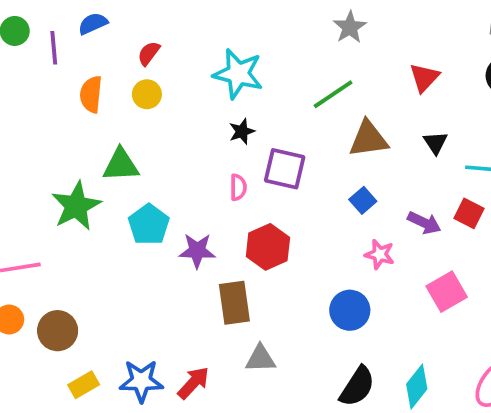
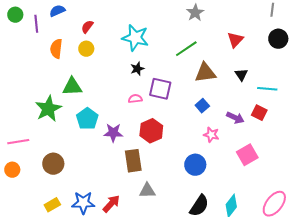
pink semicircle: (238, 187) -> (135, 99), turned -96
brown circle: (58, 331) -> (53, 164), moved

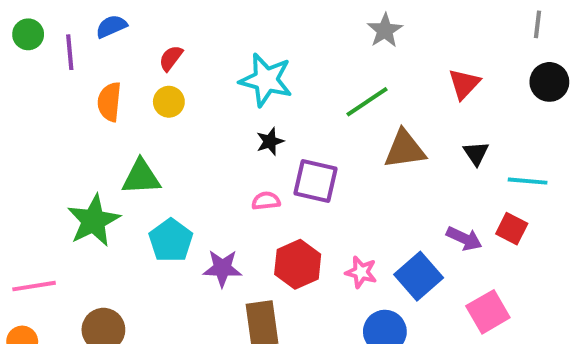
blue square: (202, 106) -> (419, 276), moved, size x1.6
pink star: (211, 135) -> (361, 272), moved

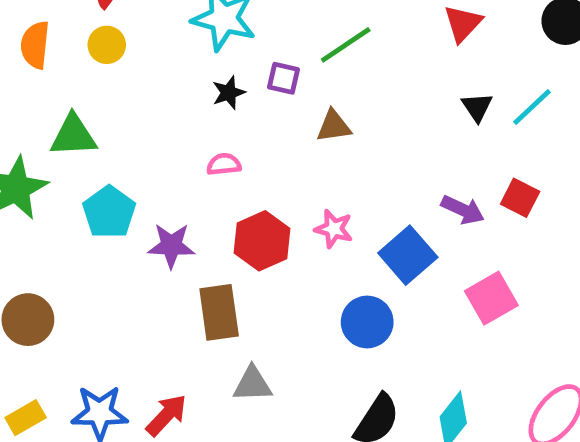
brown triangle: (405, 149) -> (334, 126), moved, size x0.7
purple square: (316, 181) -> (284, 78), moved, size x0.6
cyan line: (528, 181) -> (532, 107), moved, turned -48
pink star: (361, 272) -> (334, 229), moved

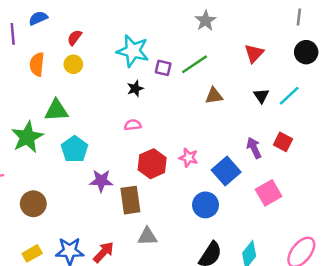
purple square: (284, 78) -> (163, 68), moved
brown triangle: (334, 126) -> (214, 96), moved
purple arrow: (463, 210) -> (254, 148), turned -140
purple star: (171, 246) -> (101, 181), moved

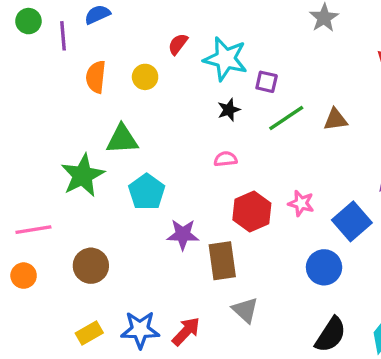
red semicircle: (75, 38) -> (178, 44), moved
green line: (195, 64) -> (286, 118), moved
gray triangle: (147, 236) -> (245, 310), turned 45

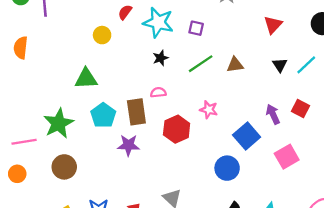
orange semicircle: (96, 77) -> (21, 48), moved
purple square: (267, 82) -> (196, 28), moved
green star: (83, 175) -> (58, 123), moved
pink star: (301, 203) -> (209, 110), moved
brown rectangle: (222, 261) -> (136, 112), moved

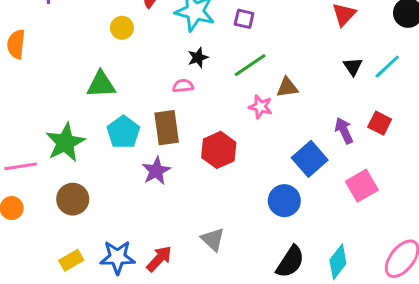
brown triangle: (235, 65) -> (287, 87), moved
pink semicircle: (158, 92) -> (183, 86), moved
pink star: (209, 110) -> (260, 107), moved
purple star: (128, 145) -> (156, 171), turned -30

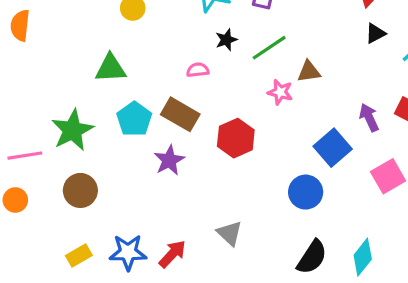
black star: (198, 58) -> (226, 40), moved
black triangle: (353, 67) -> (375, 33), moved, turned 36
brown rectangle: (167, 128) -> (180, 114), turned -52

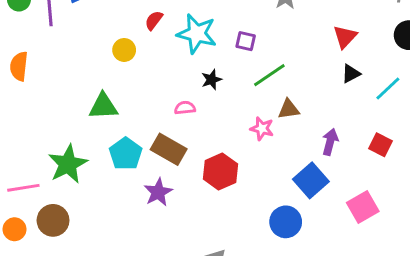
green line: (269, 48) -> (269, 75), moved
purple arrow: (369, 117) -> (330, 142), moved, turned 40
brown circle: (80, 190) -> (53, 220), moved

